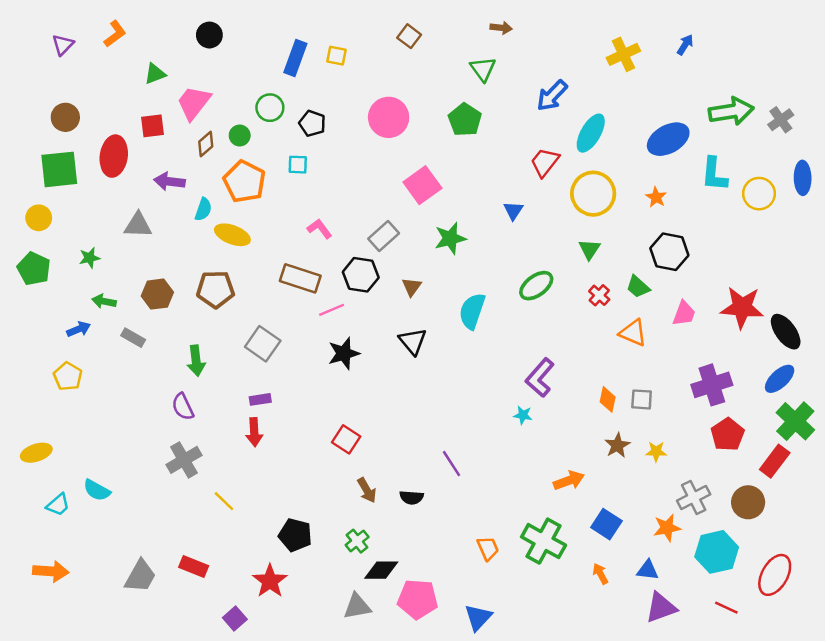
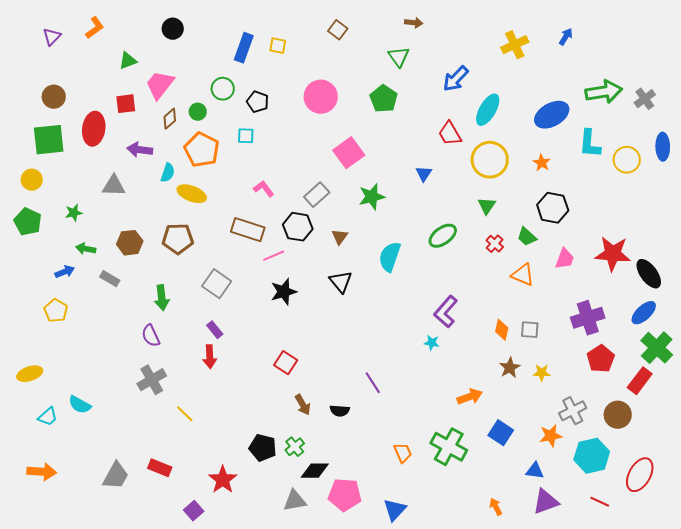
red trapezoid: (545, 162) -> (450, 134), turned -68
purple rectangle: (260, 399) -> (215, 330), turned 60
black pentagon: (295, 535) -> (263, 448), moved
orange arrow: (600, 574) -> (496, 507), moved

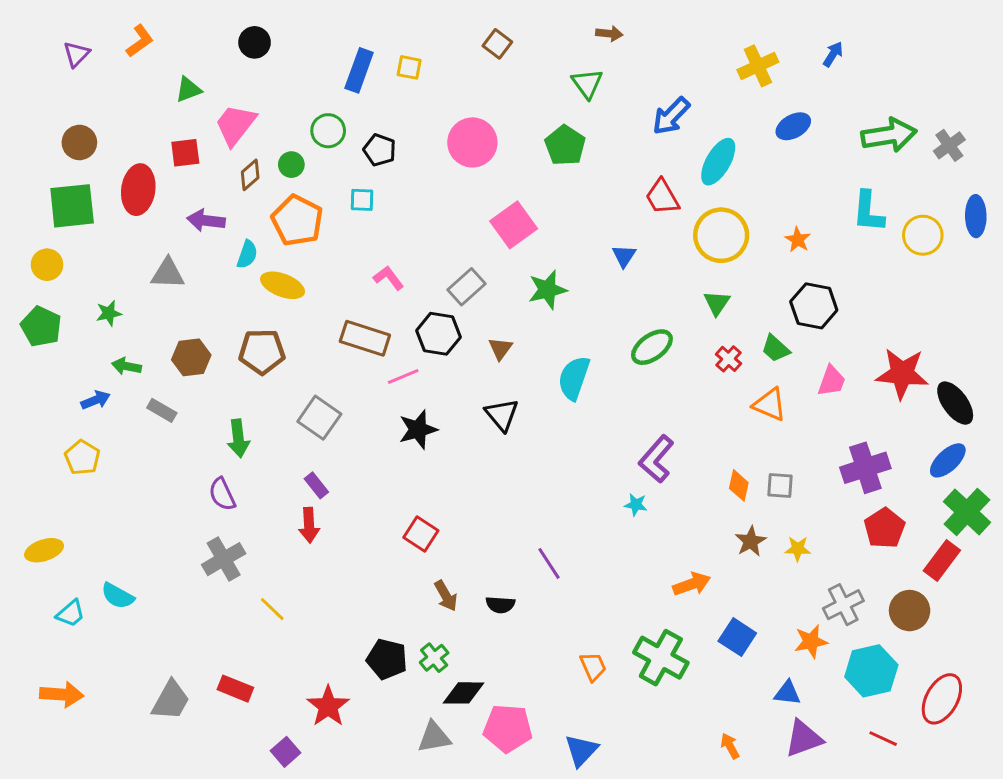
blue ellipse: (552, 115) -> (793, 126), moved, size x0.7

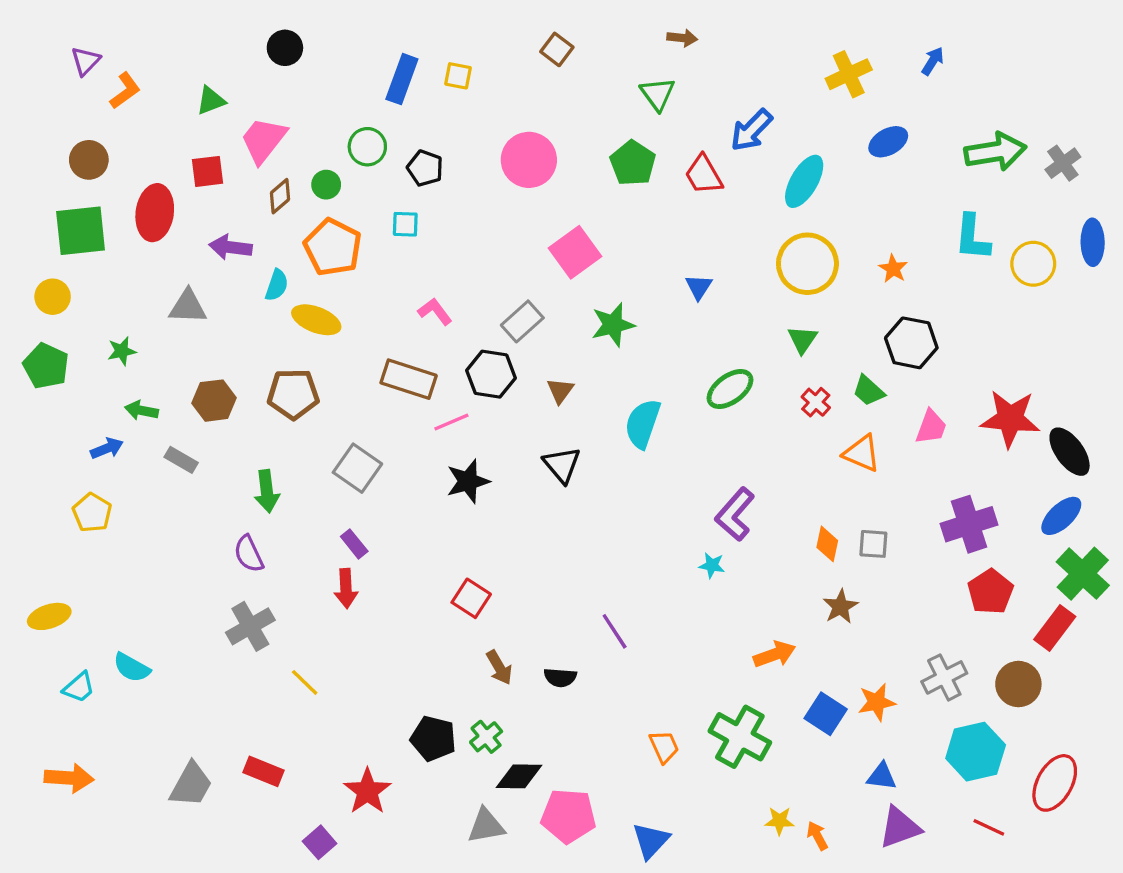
orange L-shape: (140, 41) -> (125, 91), moved
red trapezoid: (662, 197) -> (704, 175), moved
yellow star: (798, 549) -> (779, 821), moved
orange star: (811, 641) -> (877, 702), moved

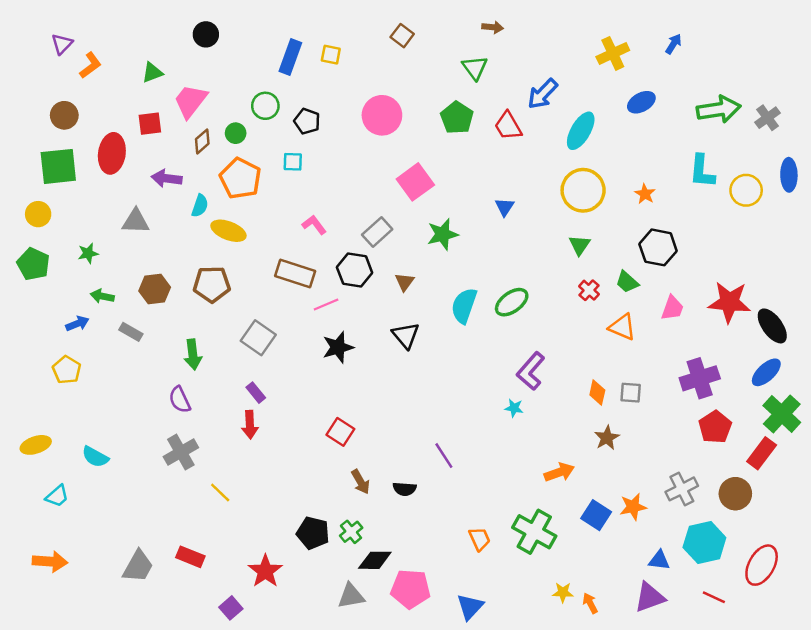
green ellipse: (730, 389) -> (512, 302), moved
cyan semicircle: (132, 668) -> (95, 457), moved
blue triangle: (882, 776) -> (659, 560), moved

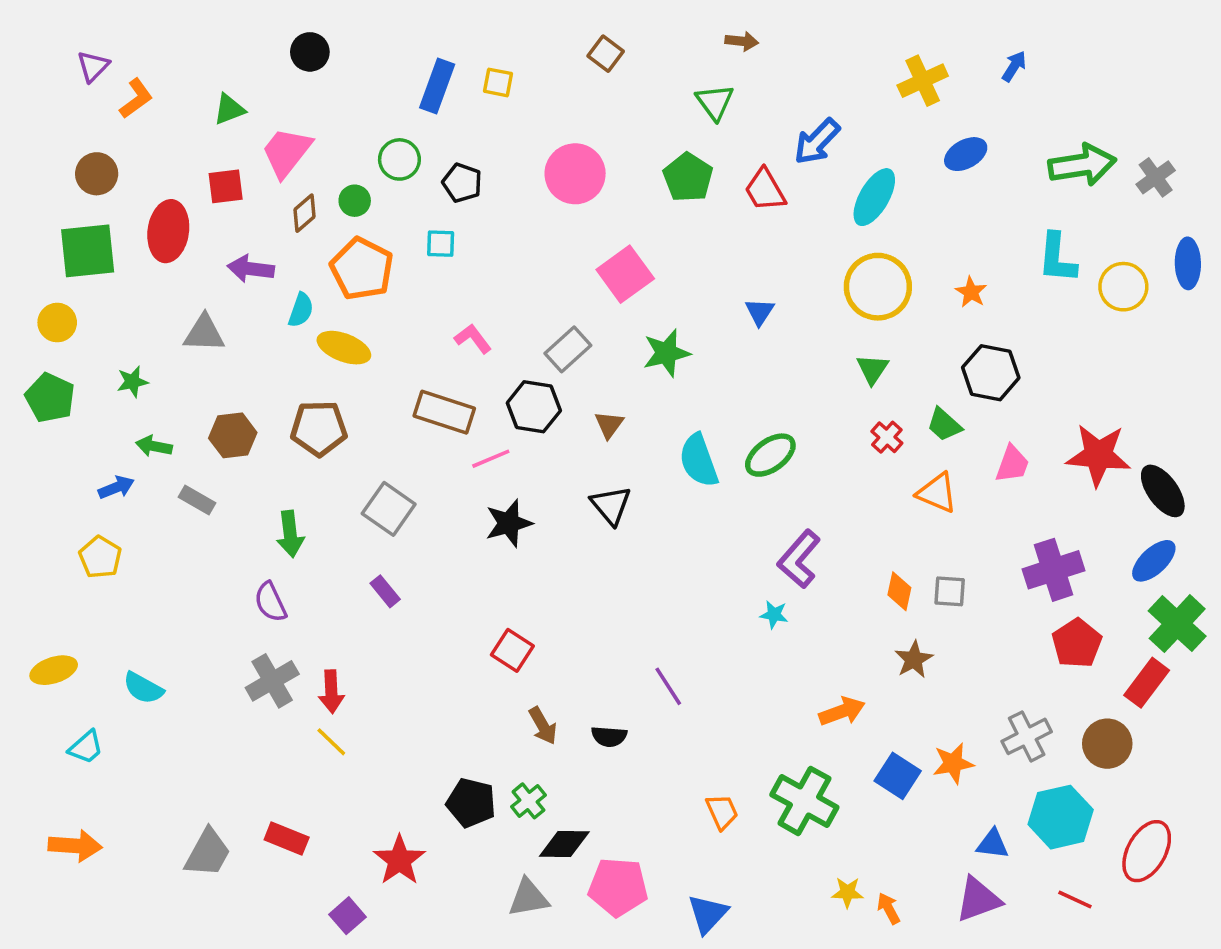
cyan semicircle: (464, 306) -> (699, 460), turned -39
red arrow: (250, 425) -> (331, 692), moved

